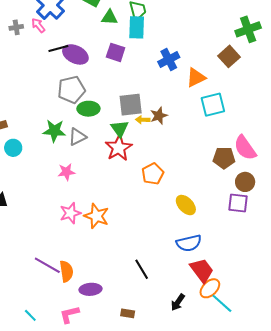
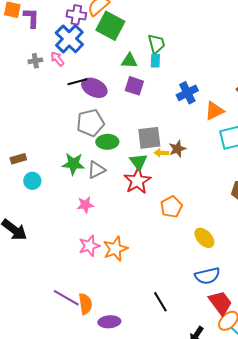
green triangle: (110, 17) -> (129, 61), moved
cyan rectangle: (137, 27) -> (155, 61), size x0.6
orange star: (97, 216) -> (115, 249), turned 30

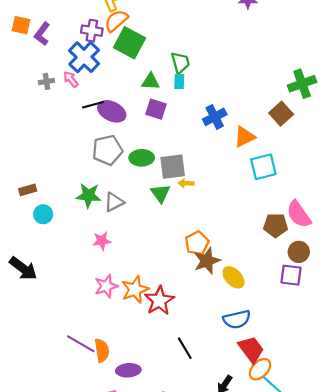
purple L-shape: (31, 18) -> (42, 34), turned -145
green ellipse: (107, 142) -> (142, 158), moved
brown star: (177, 149) -> (207, 261), moved, size x1.4
red star: (137, 181) -> (159, 301), moved

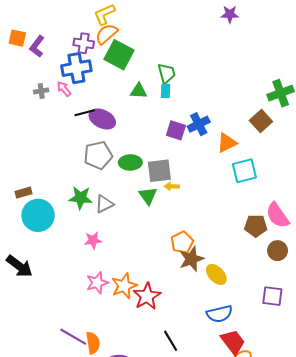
blue cross: (84, 57) -> (76, 68), turned 36
purple square: (156, 109) -> (176, 130), moved
cyan circle: (43, 214) -> (38, 215), size x1.8
purple square: (291, 275) -> (272, 296), moved

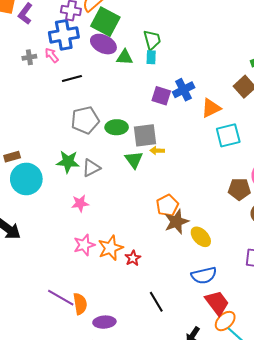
purple ellipse: (102, 119) -> (103, 44), moved
red star: (147, 296) -> (133, 258), size x0.6

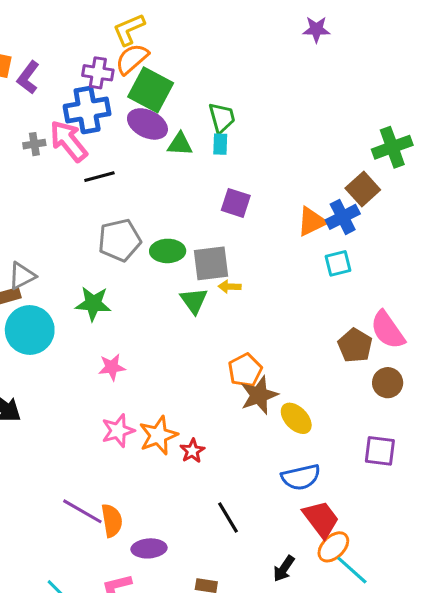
pink arrow: (52, 55) -> (68, 141), size x1.8
blue cross: (184, 90) -> (343, 217), moved
cyan square: (228, 135) -> (338, 263), size x0.7
gray triangle: (91, 168) -> (22, 276), moved
brown pentagon: (239, 189) -> (355, 345), turned 30

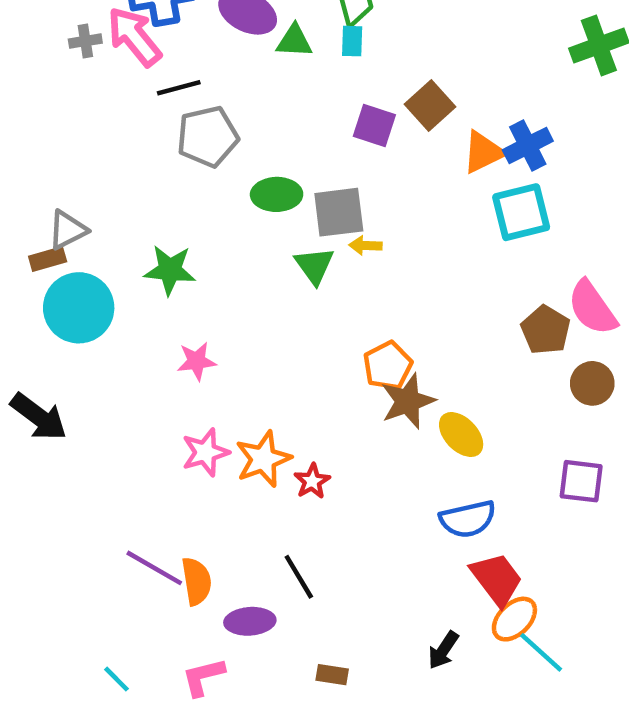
brown square: (363, 189) -> (430, 105), moved
gray pentagon: (120, 240) -> (208, 137), moved
cyan square: (338, 263) -> (521, 212), size x1.5
black line: (228, 517) -> (299, 577), moved

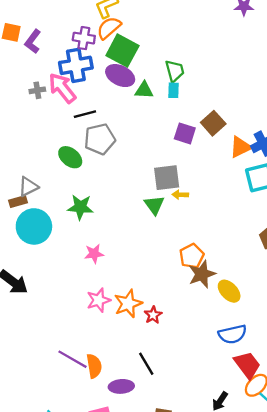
green ellipse: (277, 194) -> (70, 157), moved, turned 40

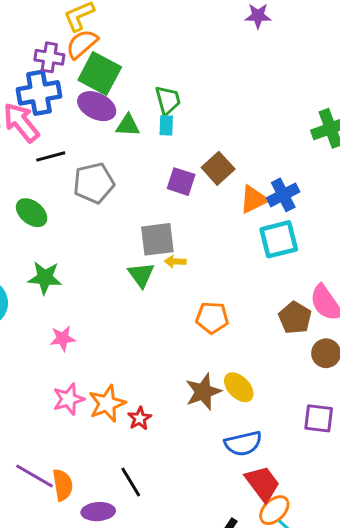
gray pentagon: (100, 139) -> (94, 183), moved
orange pentagon: (192, 256) -> (212, 318), moved, turned 30
brown star: (202, 274) -> (203, 392), moved

